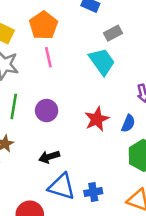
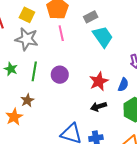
gray rectangle: (113, 33) -> (91, 17), moved
black arrow: (49, 157) -> (98, 107), moved

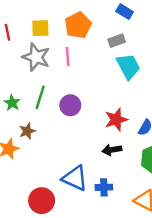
yellow square: (27, 15) -> (40, 28), turned -35
pink line: (61, 33) -> (68, 57), moved
green star: (11, 69) -> (12, 103), moved

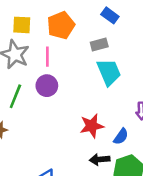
purple circle: (70, 105) -> (47, 86), moved
black arrow: (112, 150) -> (100, 159), moved

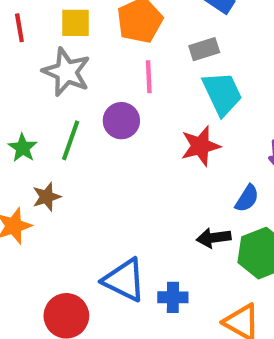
pink line: (47, 57) -> (149, 77), moved
red star: (92, 126) -> (200, 146), moved

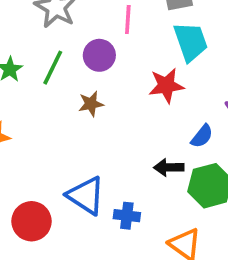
brown star: (47, 197) -> (91, 104), moved

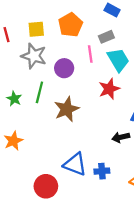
pink line: (128, 20) -> (90, 54), moved
purple circle: (99, 55) -> (64, 68), moved
brown star: (91, 104) -> (67, 109), size x1.6

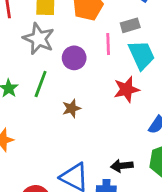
brown star: (67, 109) -> (72, 108), size x0.6
black arrow: (121, 137) -> (122, 166), moved

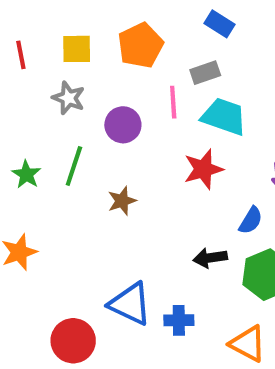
gray star: (39, 39) -> (69, 98), size x0.7
cyan trapezoid: (142, 55) -> (224, 117), turned -44
black arrow: (122, 166) -> (210, 258), moved

